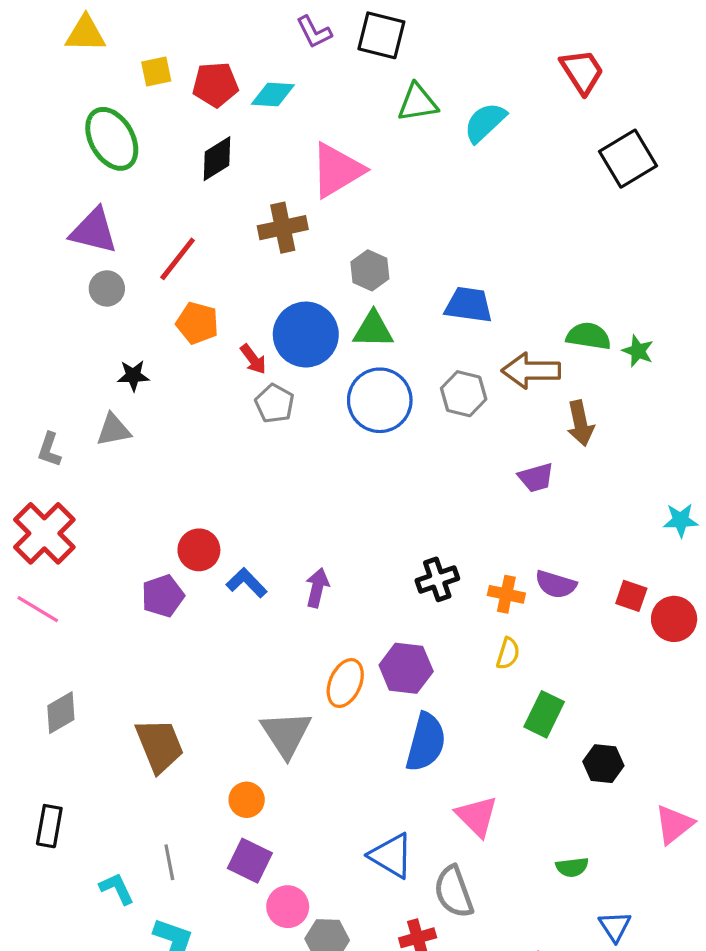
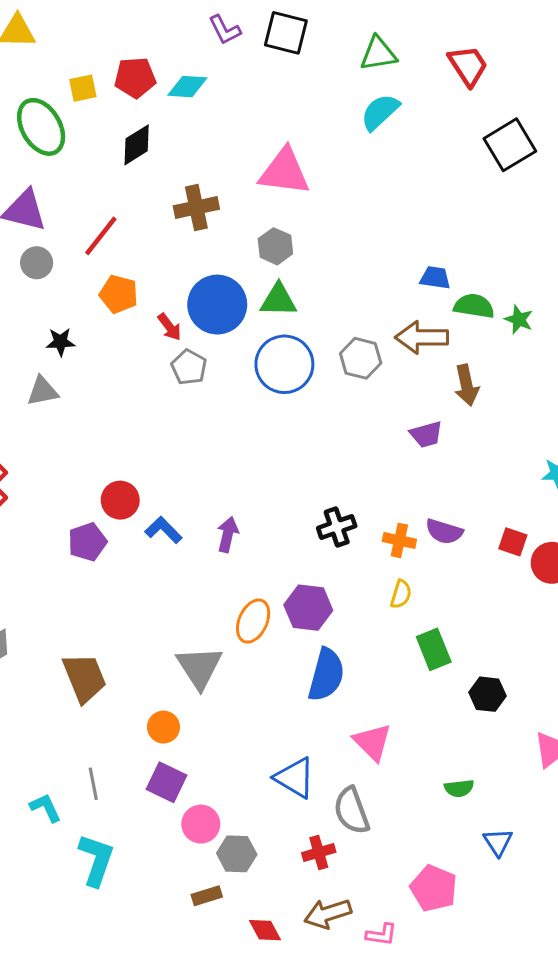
yellow square: (156, 71) -> (83, 88), moved
green triangle: (418, 103) -> (378, 54), moved
pink triangle: (337, 170) -> (284, 172), moved, turned 38
blue trapezoid: (469, 305) -> (435, 278), moved, size x0.7
green rectangle: (544, 714) -> (434, 649), turned -48

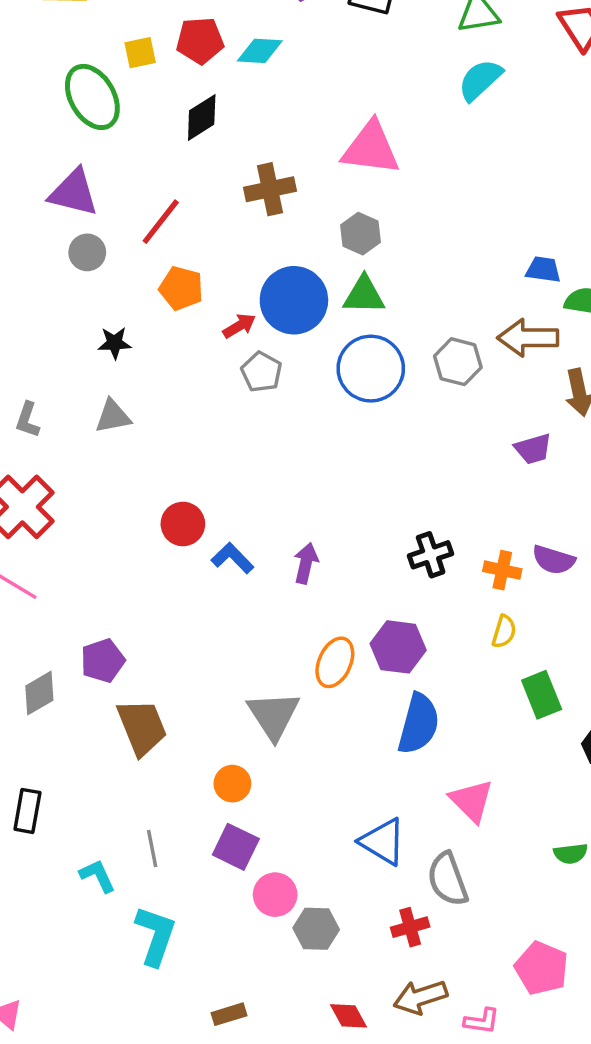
red arrow: (169, 327) -> (239, 326), turned -84
gray triangle: (43, 391) -> (113, 416), moved
purple pentagon: (87, 542) -> (103, 661), moved
brown rectangle: (207, 896) -> (229, 1014), moved

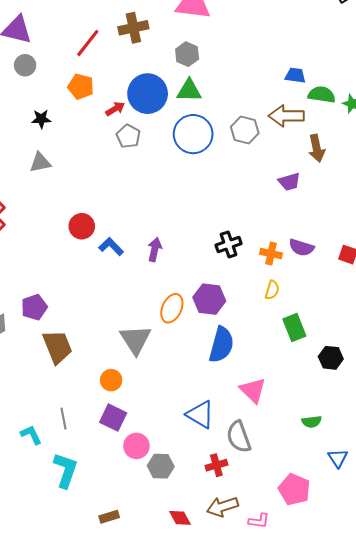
red line: (161, 222) -> (88, 43), moved

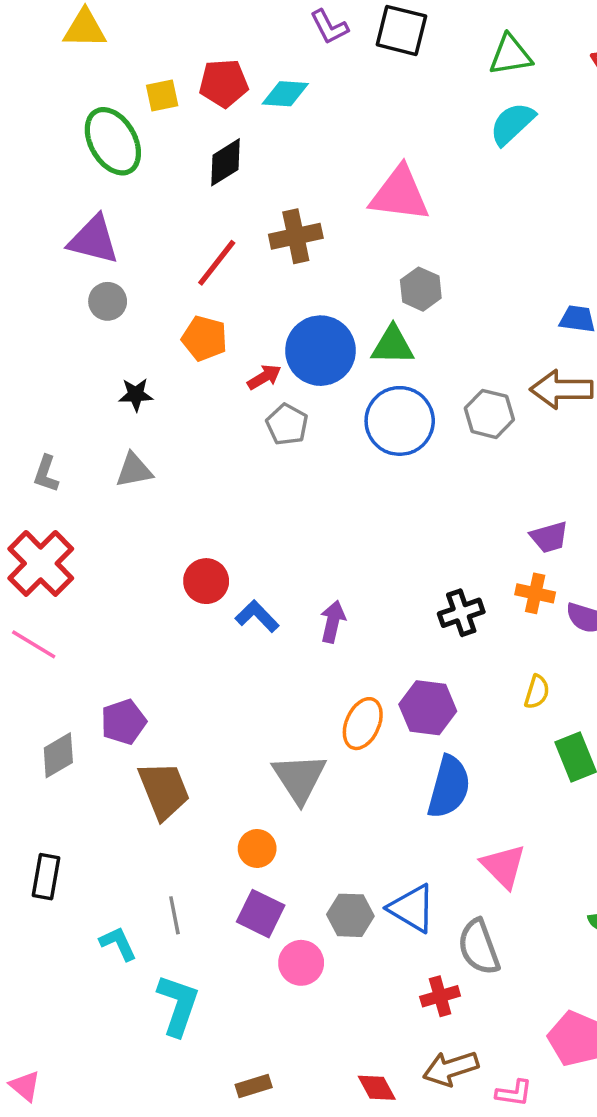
gray hexagon: (187, 54) -> (421, 289), moved
purple trapezoid: (289, 182) -> (549, 537), moved
orange cross: (271, 254) -> (535, 593), moved
gray hexagon: (161, 466) -> (350, 915), moved

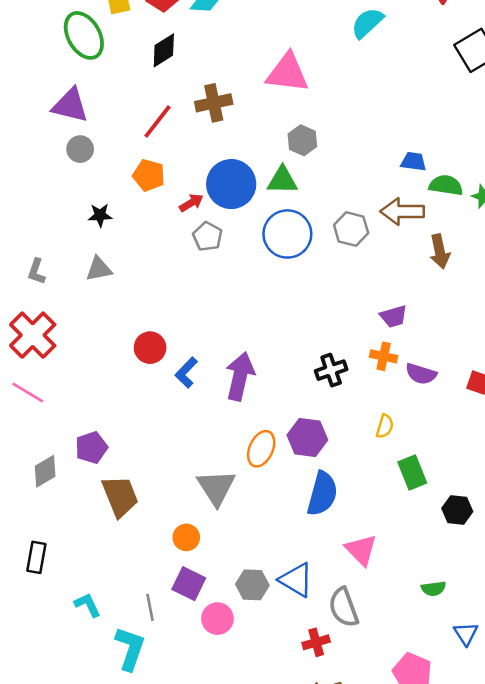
blue L-shape: (257, 616) -> (186, 373), turned -92
purple arrow: (333, 622) -> (240, 376), size x1.6
gray line: (174, 915) -> (150, 607), moved

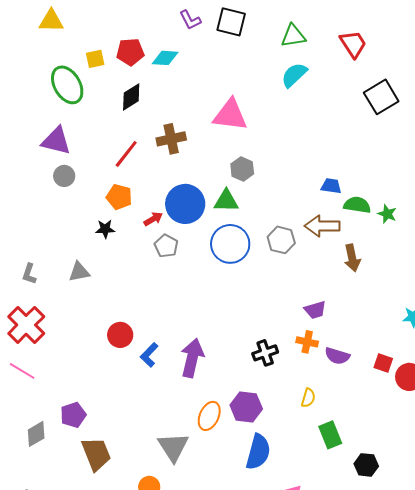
black star: (100, 215) -> (105, 229), moved

